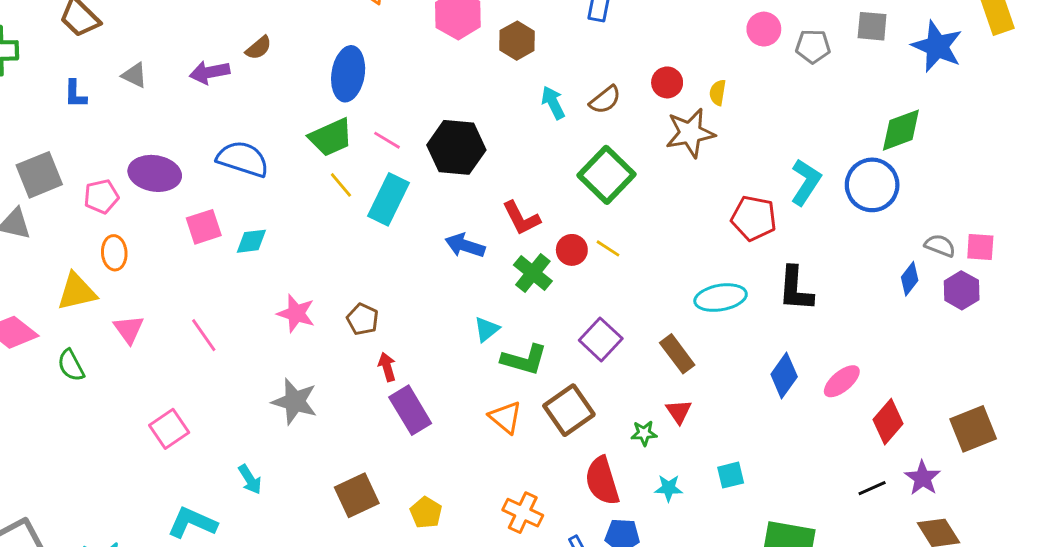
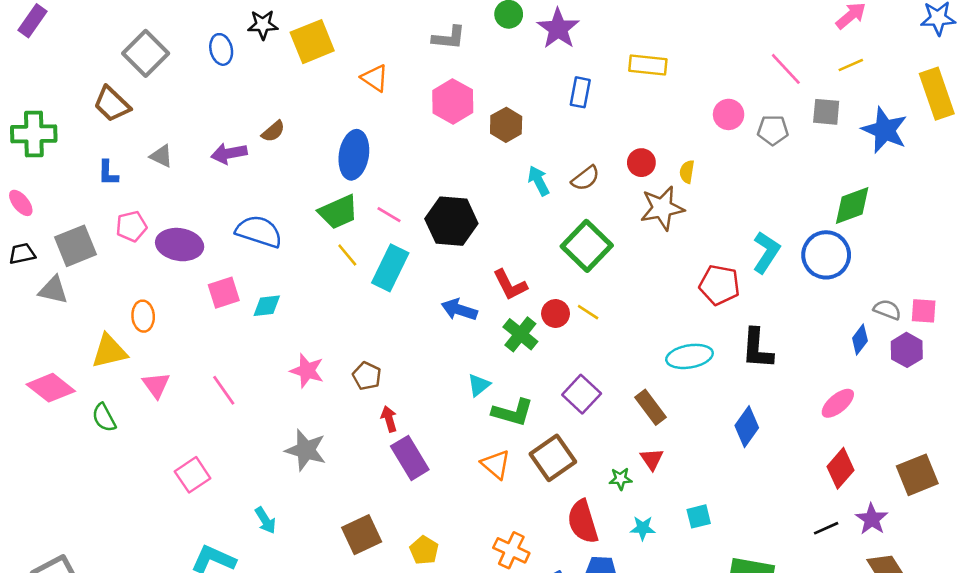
pink pentagon: (101, 196) -> (131, 226), moved
pink ellipse: (842, 381) -> (838, 403), moved

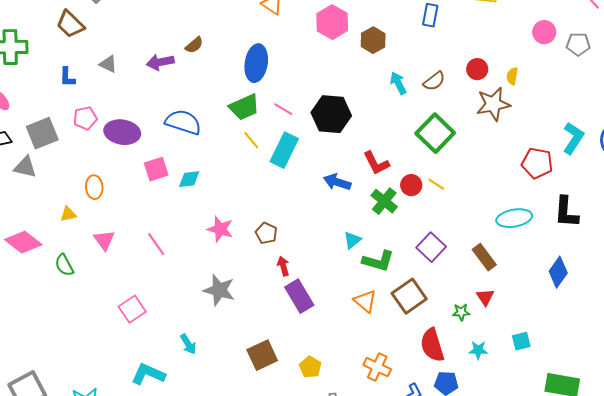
yellow triangle: (109, 351) -> (68, 214), size x0.6

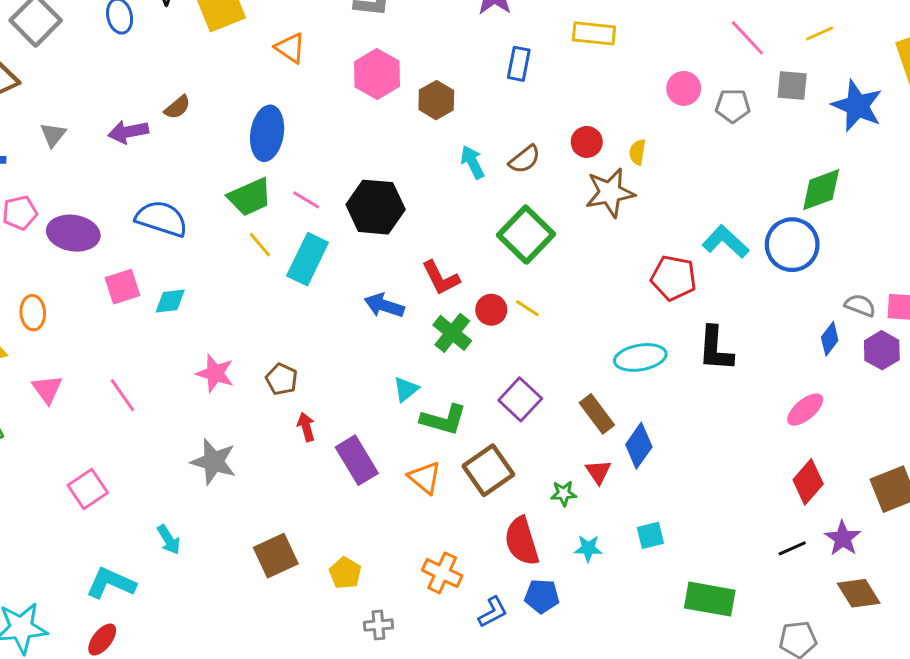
gray triangle: (108, 64) -> (53, 135), turned 42
cyan L-shape: (573, 138) -> (726, 242), turned -80
blue diamond: (558, 272) -> (639, 446), moved
purple rectangle: (299, 296) -> (357, 460), moved

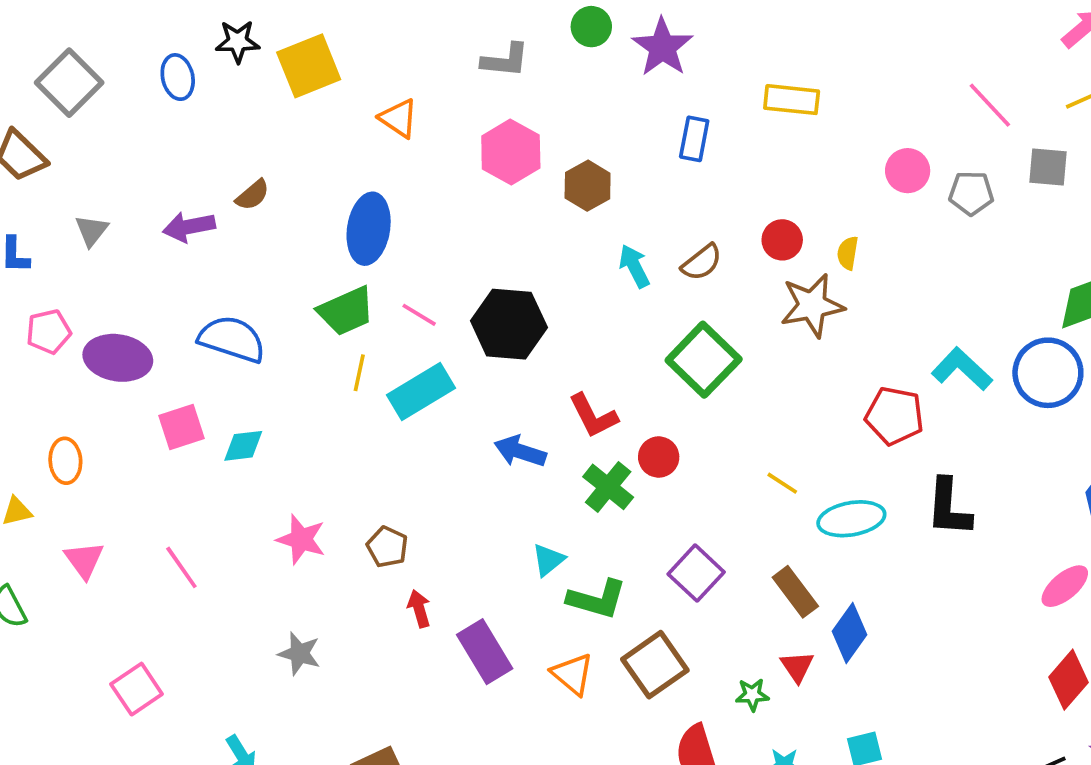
yellow line: (260, 245) -> (359, 373), turned 52
cyan rectangle: (308, 259) -> (421, 392), turned 33
yellow line: (527, 308) -> (782, 483), moved
gray star: (214, 462) -> (299, 654), size x0.7

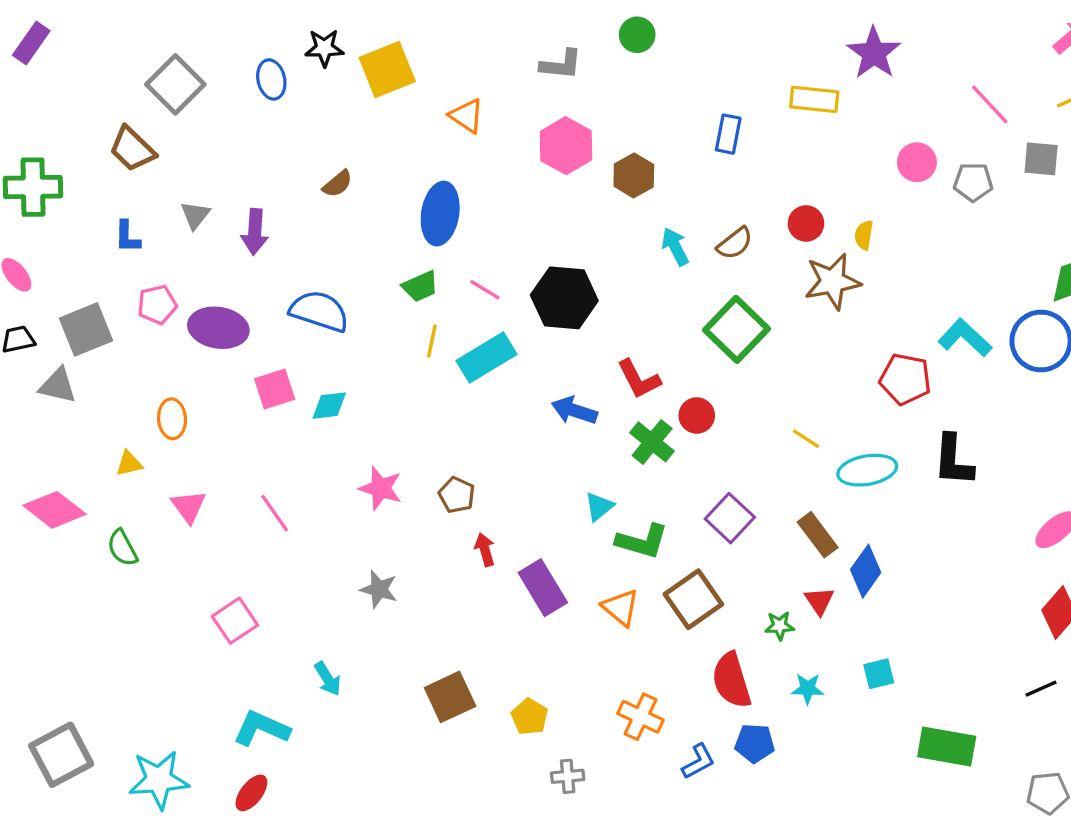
purple star: (662, 47) -> (874, 53), moved
purple arrow: (189, 227) -> (255, 232), moved, turned -75
green trapezoid: (346, 311) -> (420, 286), size x0.7

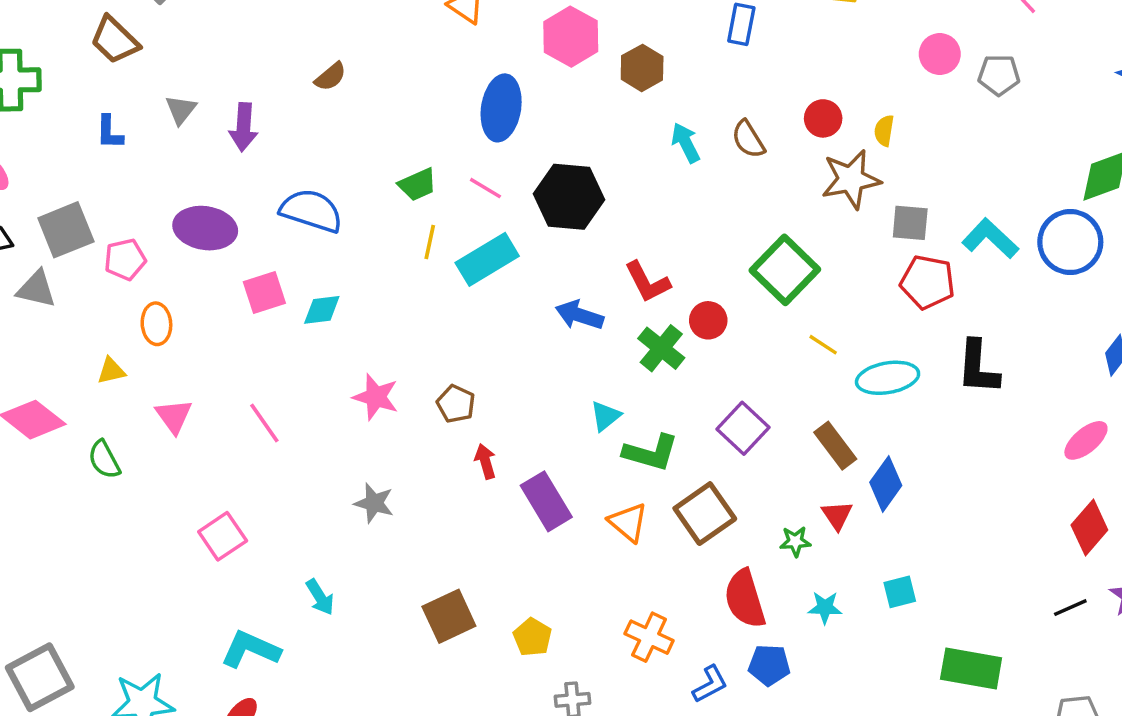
gray square: (1041, 159) -> (910, 223), moved
blue ellipse: (440, 214) -> (501, 108), moved
brown semicircle: (735, 243) -> (748, 139), turned 96
pink pentagon: (157, 305) -> (125, 259), moved
green square: (736, 329) -> (785, 270), moved

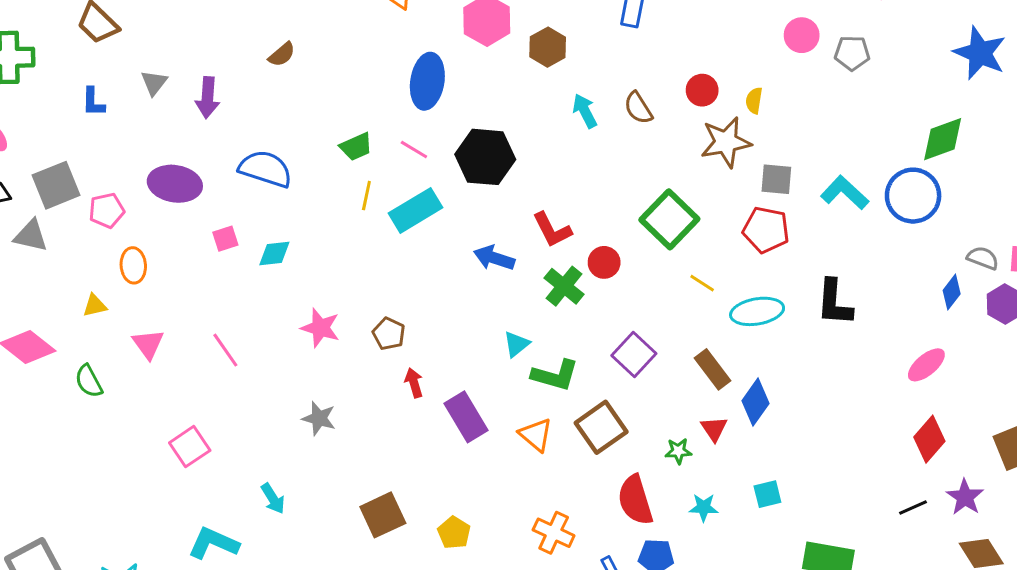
red pentagon: (928, 282) -> (766, 230), moved
pink square: (264, 292) -> (225, 239), size x0.7

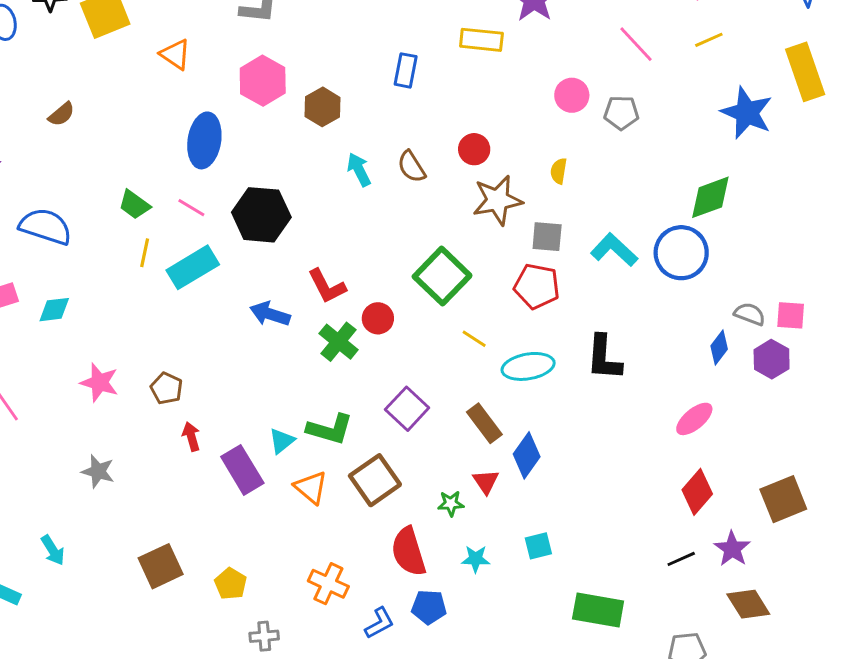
yellow semicircle: (754, 101) -> (559, 171), moved
green trapezoid: (356, 147) -> (134, 205), turned 60
cyan triangle: (516, 344) -> (282, 441), moved

